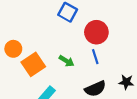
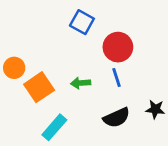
green arrow: (66, 61) -> (81, 83), turned 144

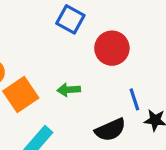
blue line: (117, 77) -> (134, 99), moved

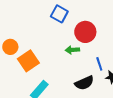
green arrow: (69, 90) -> (72, 50), moved

